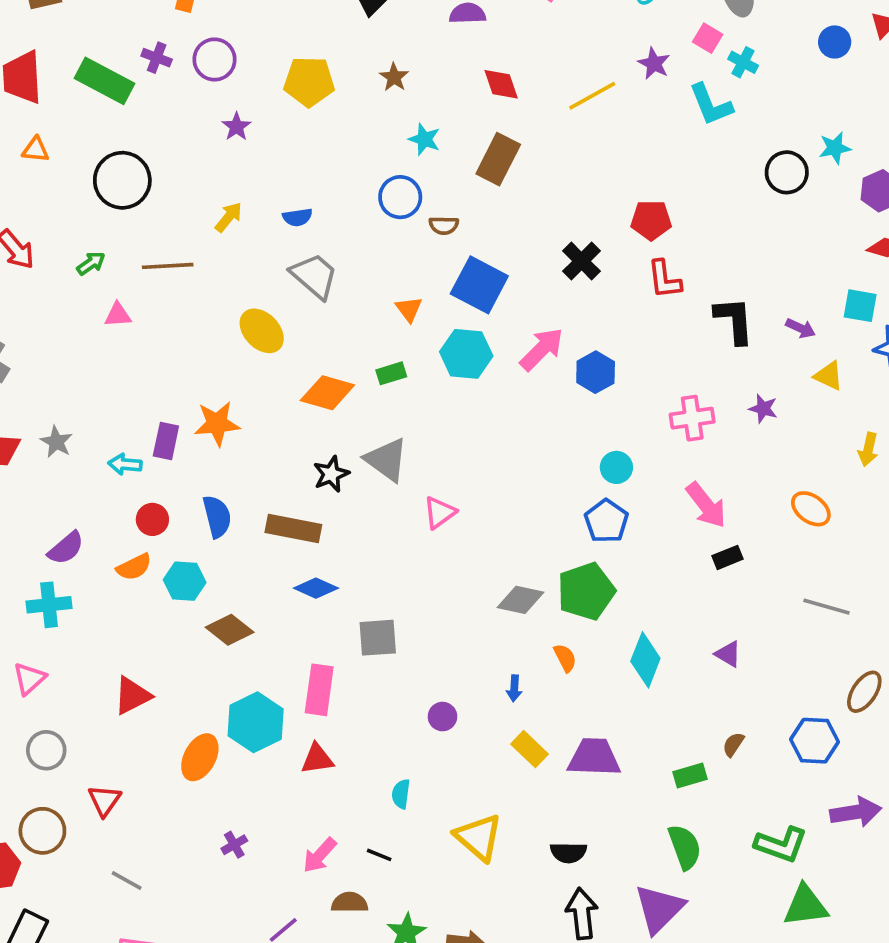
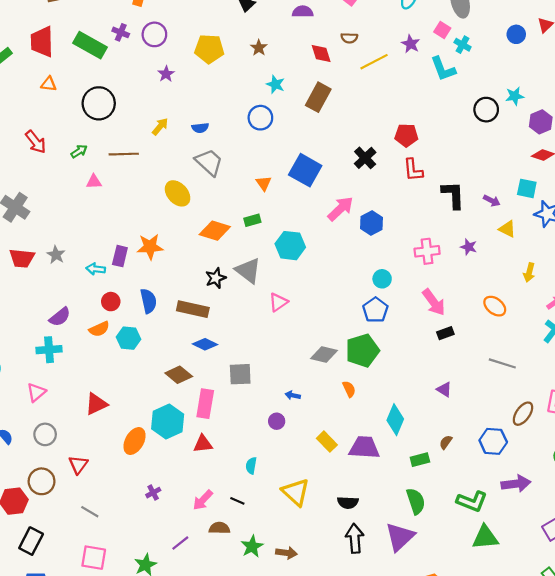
brown semicircle: (444, 225) -> (349, 38), moved
cyan hexagon: (466, 354) -> (290, 246), moved
brown diamond: (230, 630) -> (179, 375), moved
cyan diamond: (645, 660) -> (395, 420), moved
blue arrow: (514, 688) -> (293, 395), moved, turned 96

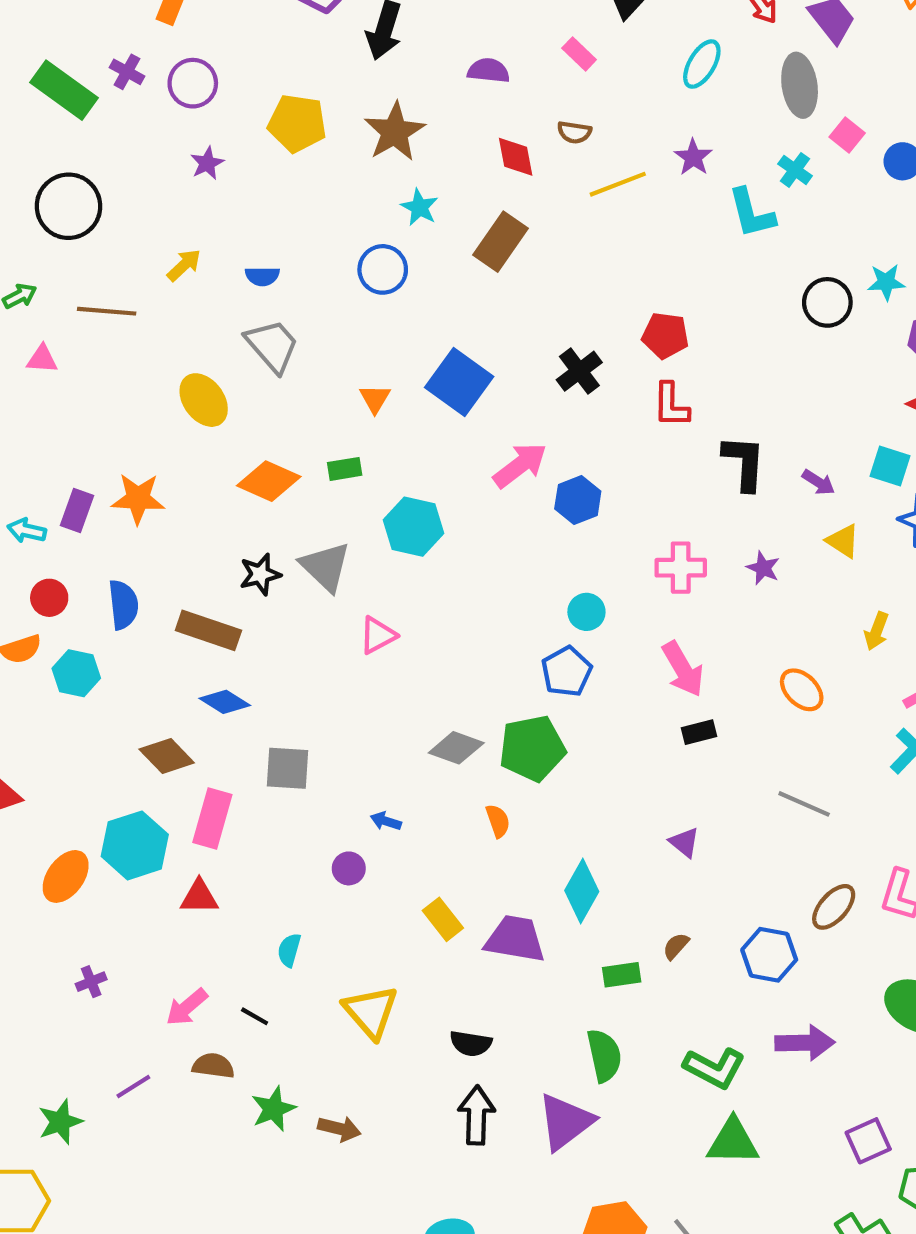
pink square: (442, 30) -> (847, 135), moved
brown star: (259, 48) -> (395, 132), size x1.8

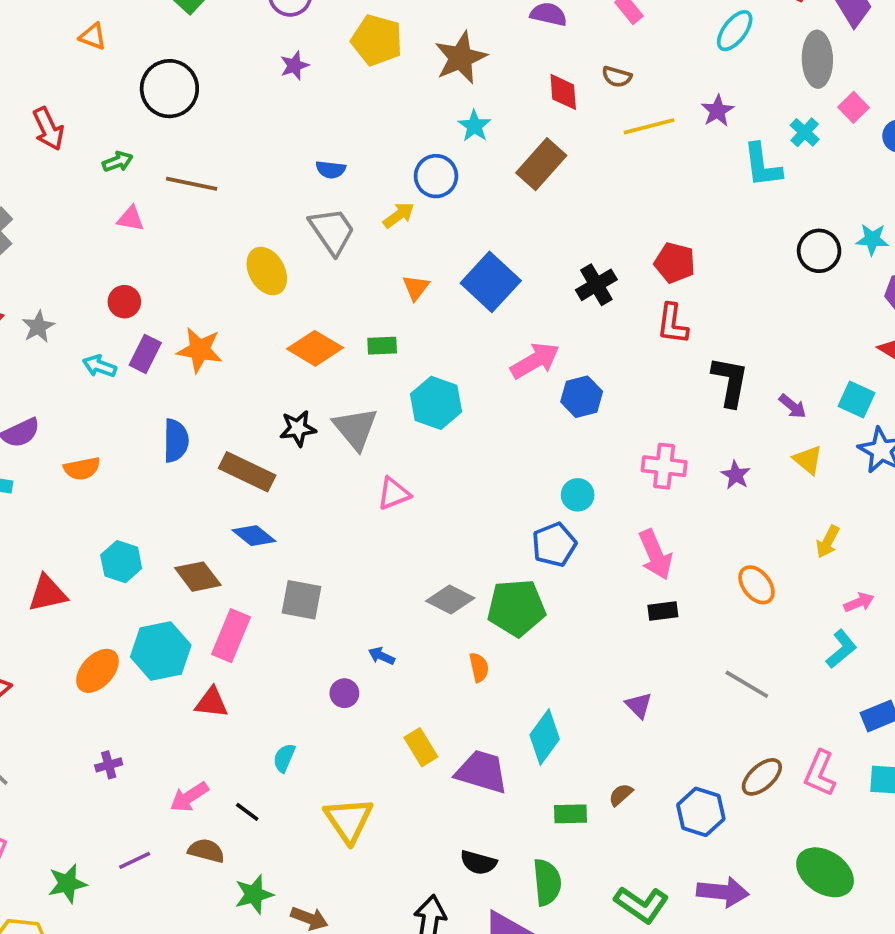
yellow arrow: (184, 265) -> (399, 215), moved
red circle: (49, 598) -> (124, 302), moved
cyan hexagon: (76, 673) -> (121, 562), moved
black semicircle: (471, 1043) -> (478, 862), moved

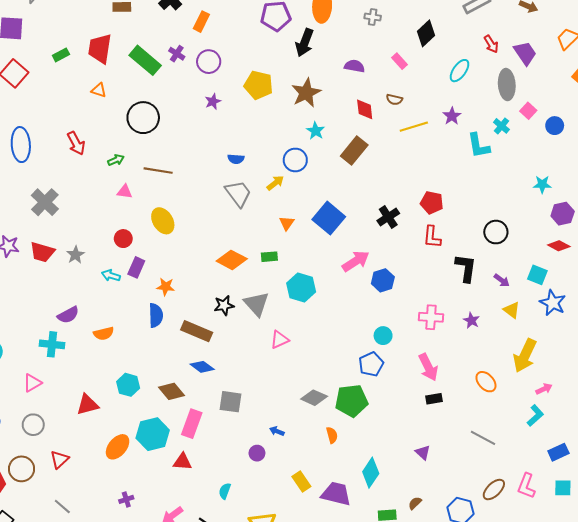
black circle: (819, 251) -> (496, 232), moved
yellow ellipse: (267, 271) -> (163, 221), moved
orange star: (200, 350) -> (166, 287), moved, size x0.7
yellow arrow: (828, 542) -> (525, 356), size x1.8

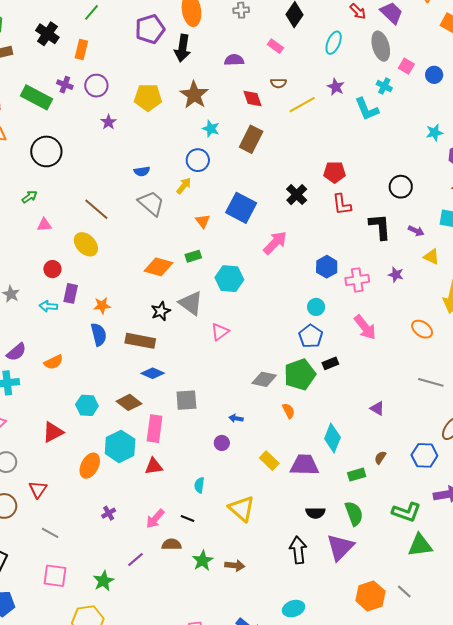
brown line: (158, 171) -> (96, 209), moved, turned 44
blue hexagon: (383, 280) -> (327, 267), moved
black rectangle: (434, 399) -> (330, 363), moved

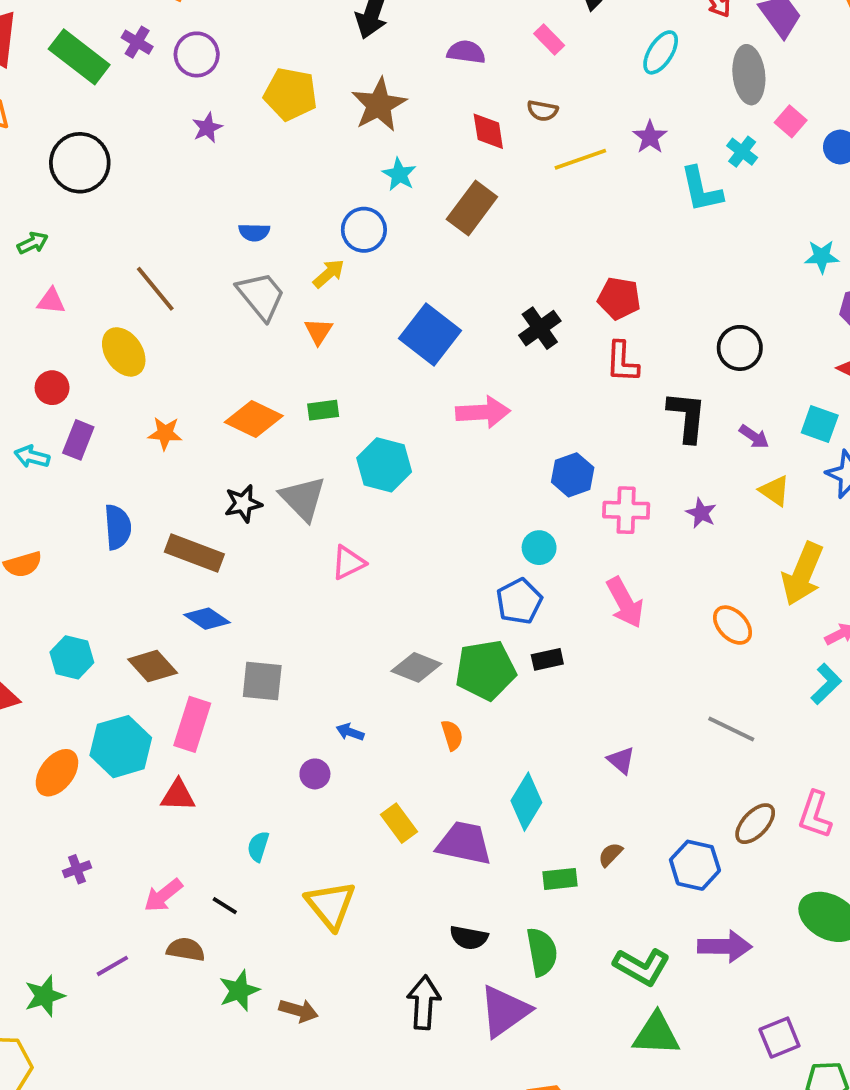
orange triangle: (203, 221) -> (318, 331), moved
pink arrow: (275, 243) -> (483, 412), turned 32
orange star: (102, 306) -> (165, 433), moved

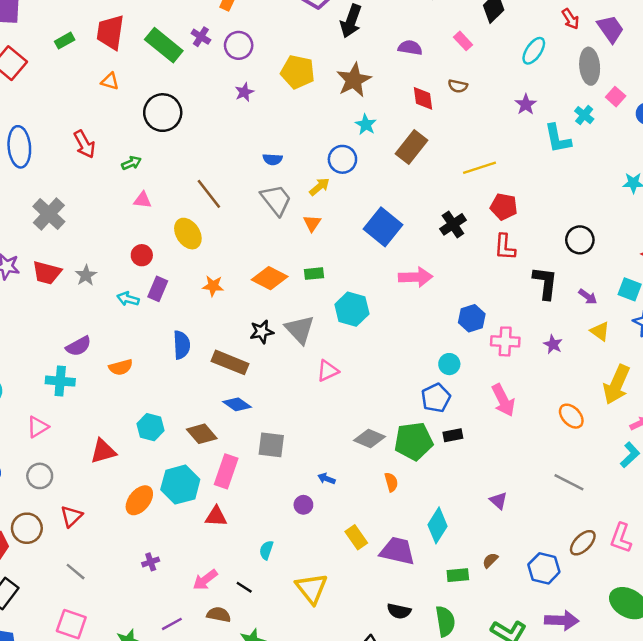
yellow line: (580, 159) -> (479, 168), moved

